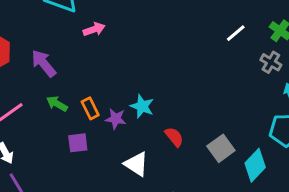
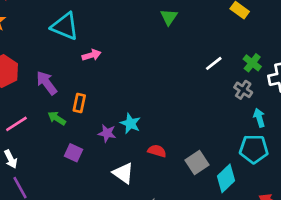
orange rectangle: (90, 108) -> (79, 103), moved, turned 36
red semicircle: (174, 137) -> (157, 151), turned -36
purple square: (78, 143) -> (73, 153), turned 30

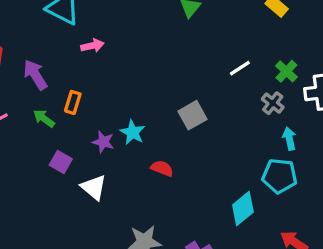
gray square: (197, 162) -> (193, 115), moved
white triangle: (123, 173) -> (94, 187), moved

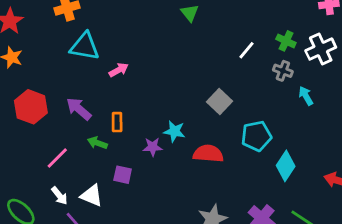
red semicircle: (162, 168) -> (208, 154), size x1.5
cyan pentagon: (280, 176) -> (256, 136), moved
white triangle: (94, 187) -> (92, 196), moved

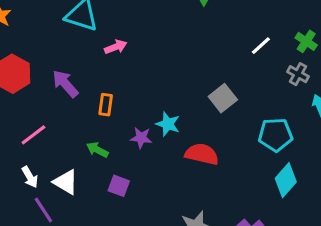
cyan pentagon: (256, 136) -> (275, 135), moved
green arrow: (97, 143) -> (97, 150), moved
purple square: (123, 175) -> (119, 186), moved

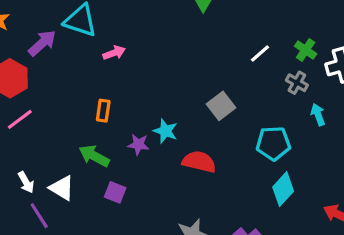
purple arrow: (65, 84) -> (42, 43), moved, turned 88
pink line: (33, 135) -> (20, 119), moved
green arrow: (97, 150) -> (94, 156), size x1.4

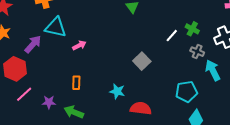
green cross: (306, 50) -> (192, 29), moved
gray square: (221, 106) -> (142, 61), moved
cyan arrow: (318, 115) -> (213, 70), size x1.5
purple star: (138, 144) -> (49, 102), moved

